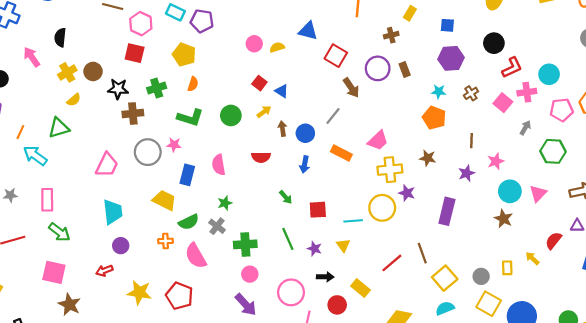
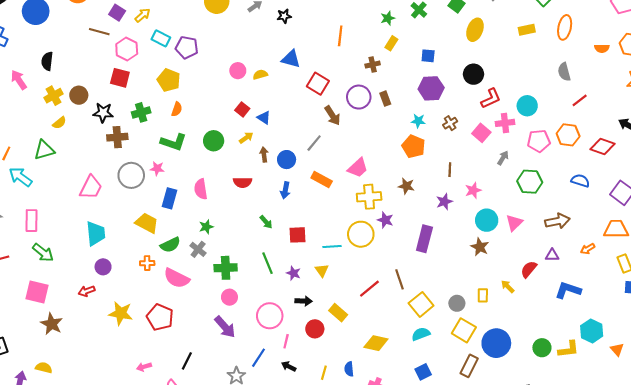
pink semicircle: (196, 256) -> (177, 278), turned -35

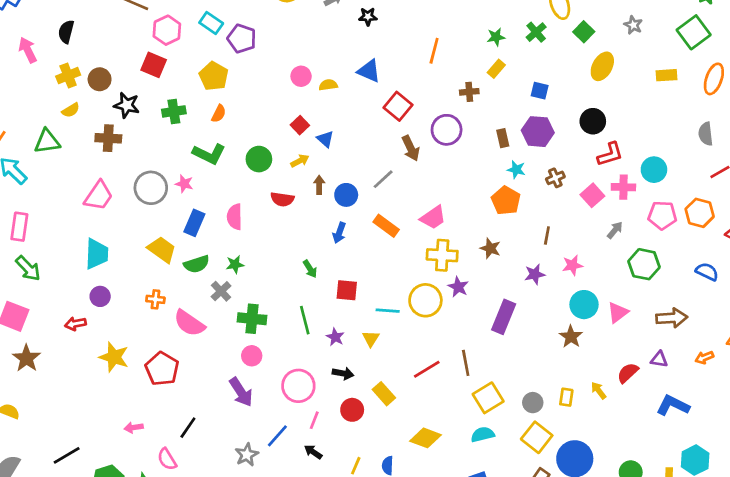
brown rectangle: (385, 99) -> (503, 138), moved
brown cross: (117, 137) -> (108, 138), moved
red semicircle: (243, 182) -> (282, 199), moved
green semicircle: (170, 245) -> (197, 264), moved

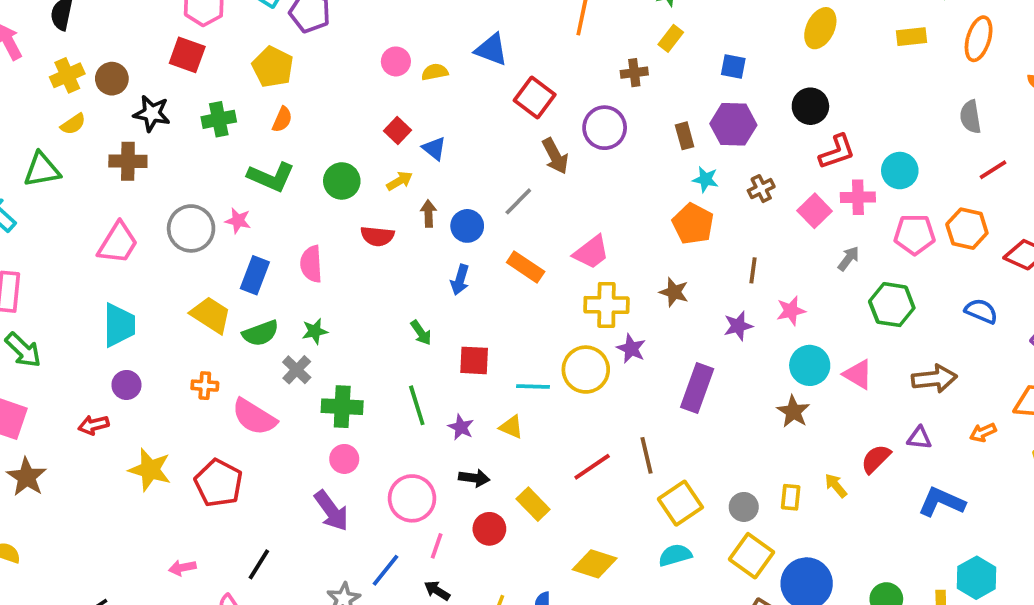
pink triangle: (618, 312) -> (858, 374), turned -50
yellow triangle: (371, 338) -> (511, 427), turned -36

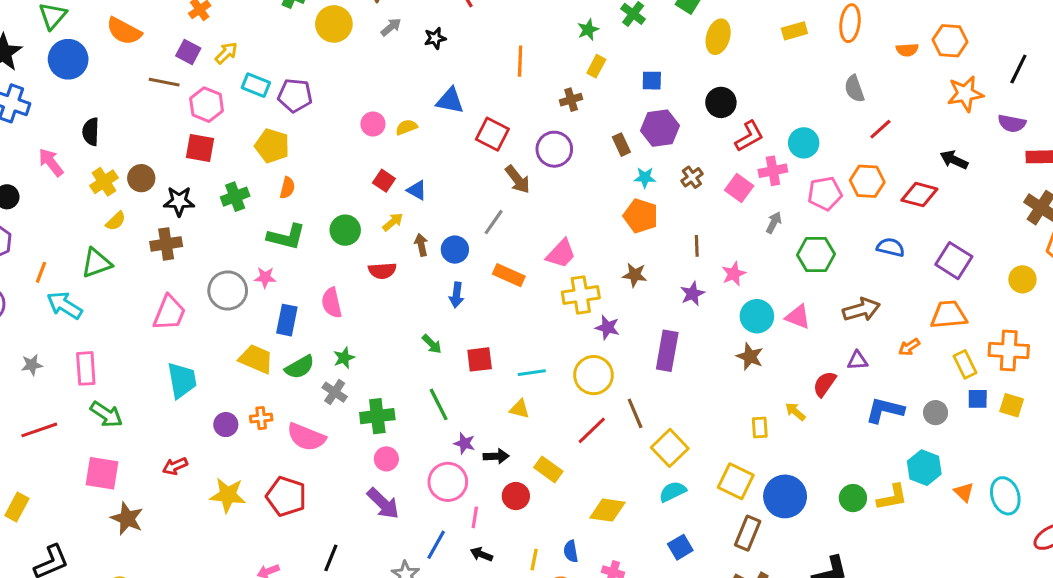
yellow circle: (586, 370) -> (594, 375), moved
purple circle: (126, 385) -> (226, 425), moved
purple star: (461, 427) -> (464, 443), moved
gray circle: (744, 507) -> (936, 413), moved

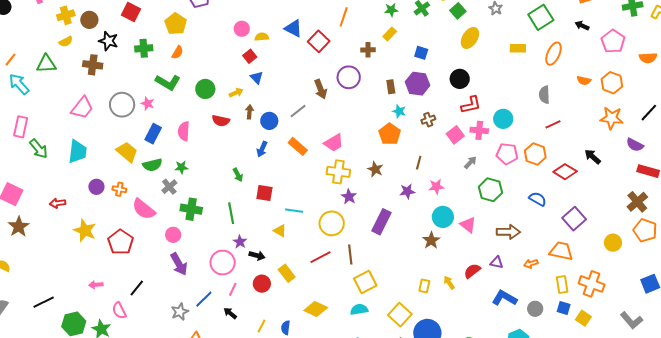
red square: (492, 134) -> (319, 41), moved
red square: (384, 181) -> (250, 56), moved
green arrow: (106, 414) -> (39, 149), moved
pink circle: (386, 459) -> (173, 235), moved

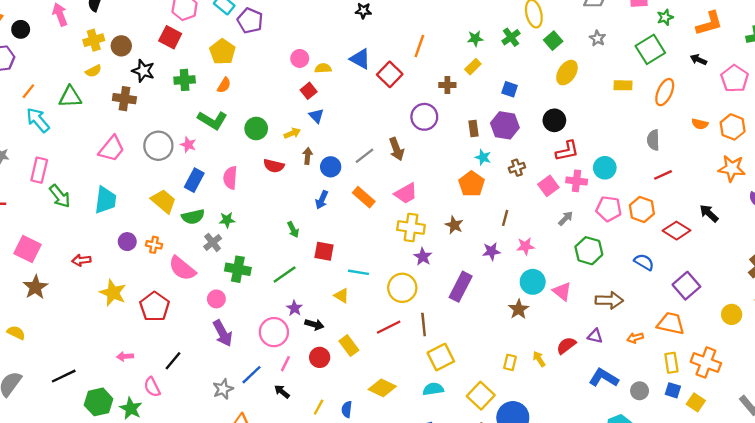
brown arrow: (321, 89) -> (396, 149), moved
green line: (231, 213) -> (285, 274), turned 65

